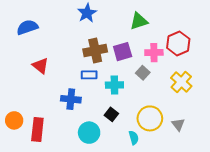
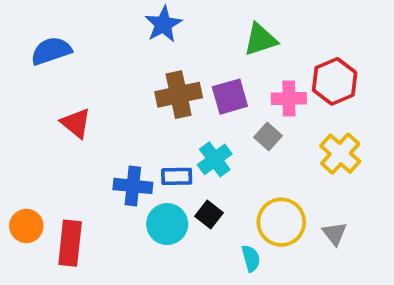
blue rectangle: (89, 75) -> (177, 176), moved
cyan cross: (114, 85) -> (215, 159), turned -36
cyan circle: (89, 133) -> (167, 224), moved

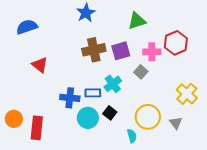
yellow cross: (340, 154) -> (187, 94), moved

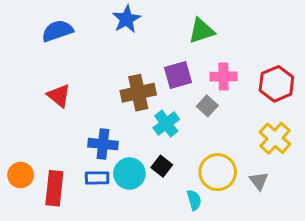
blue semicircle: (27, 27) -> (57, 31), moved
red hexagon: (176, 43) -> (276, 84), moved
brown cross: (94, 50) -> (138, 93), moved
blue rectangle: (93, 93) -> (97, 178), moved

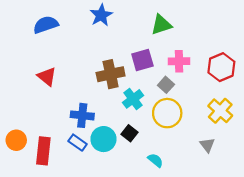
yellow circle: (218, 172) -> (167, 113), moved
blue rectangle: (97, 178) -> (78, 143), turned 36
cyan semicircle: (194, 200) -> (155, 160), turned -35

